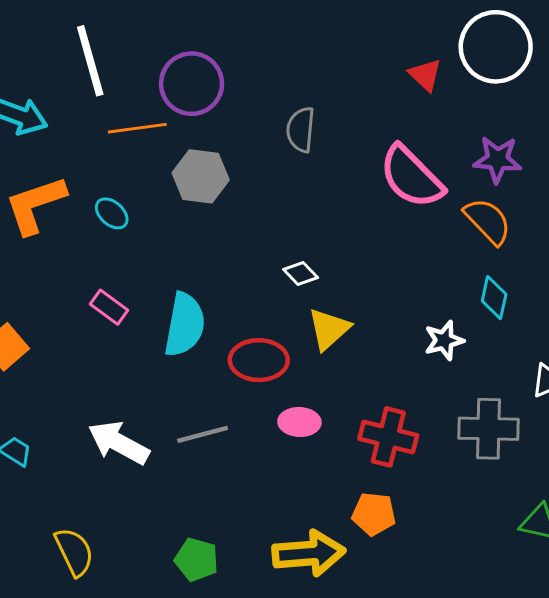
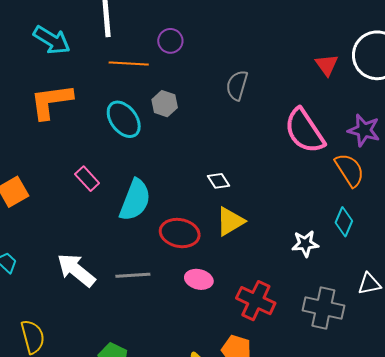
purple circle: (192, 84) -> (170, 41), size x0.6
gray hexagon: (201, 176) -> (165, 104), size x0.7
cyan ellipse: (112, 213) -> (124, 119), moved, size x1.6

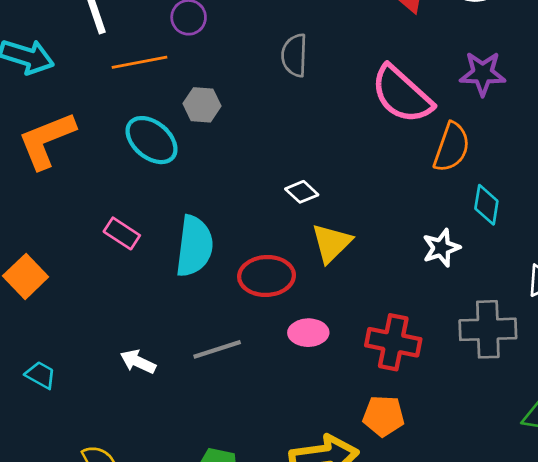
orange semicircle: (349, 170) -> (452, 147), moved, turned 66
white arrow: (76, 270) -> (138, 362), size x0.6

